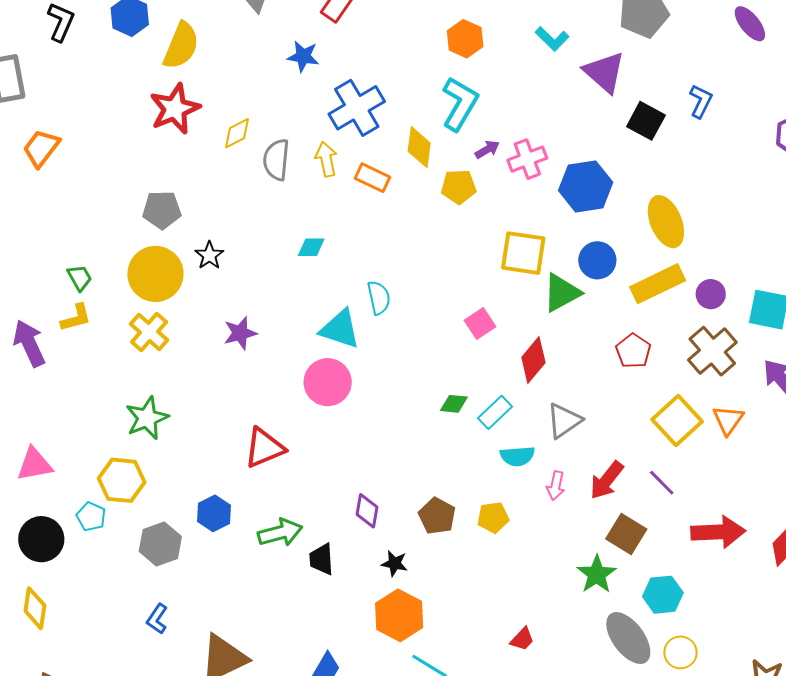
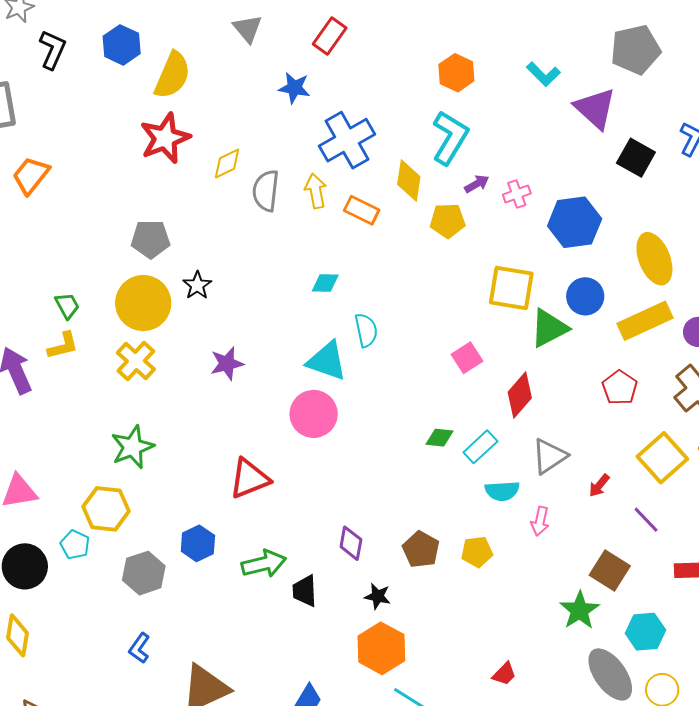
pink cross: (527, 159) -> (517, 194), size x0.7
cyan diamond: (311, 247) -> (325, 283), moved
red arrow: (607, 480) -> (599, 485), moved, size x0.6

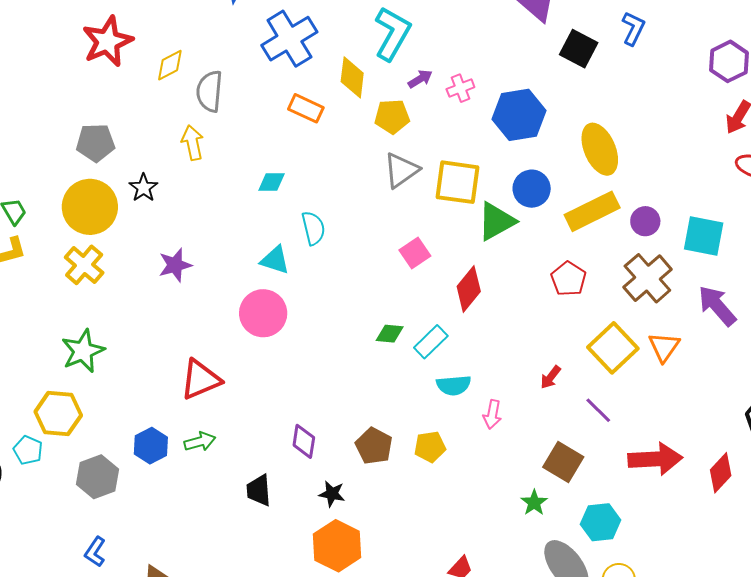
yellow arrow: (316, 191) -> (193, 143), moved
cyan triangle: (327, 361) -> (275, 260), size x0.7
gray triangle: (549, 456) -> (401, 170), moved
green arrow: (264, 564) -> (200, 442), moved, size x0.7
green star: (580, 610) -> (534, 503), size x0.7

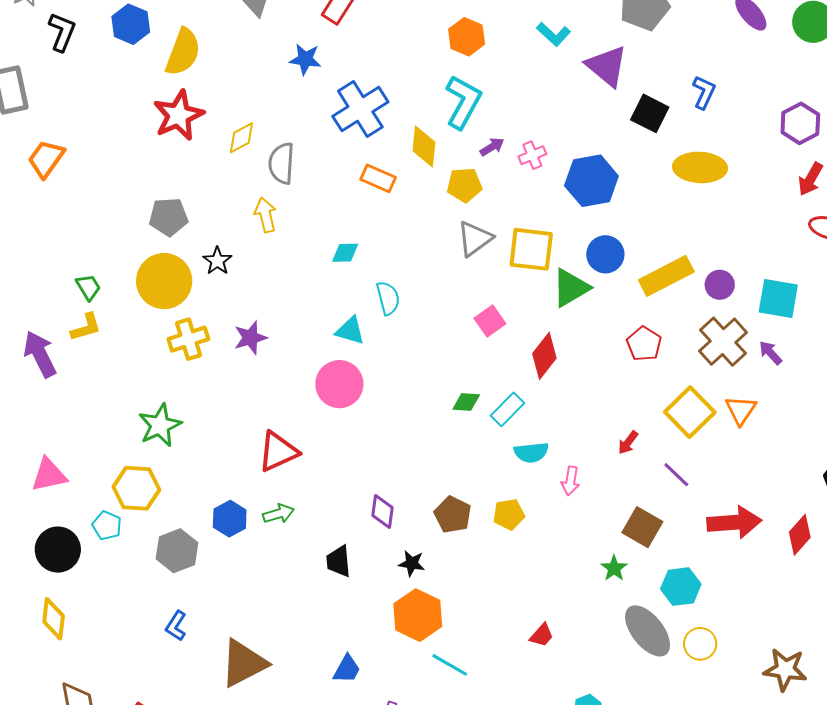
yellow ellipse: (600, 149) -> (700, 167), moved, turned -63
yellow cross: (84, 265) -> (188, 339), moved, turned 33
purple arrow: (717, 306) -> (770, 353), moved, size x0.6

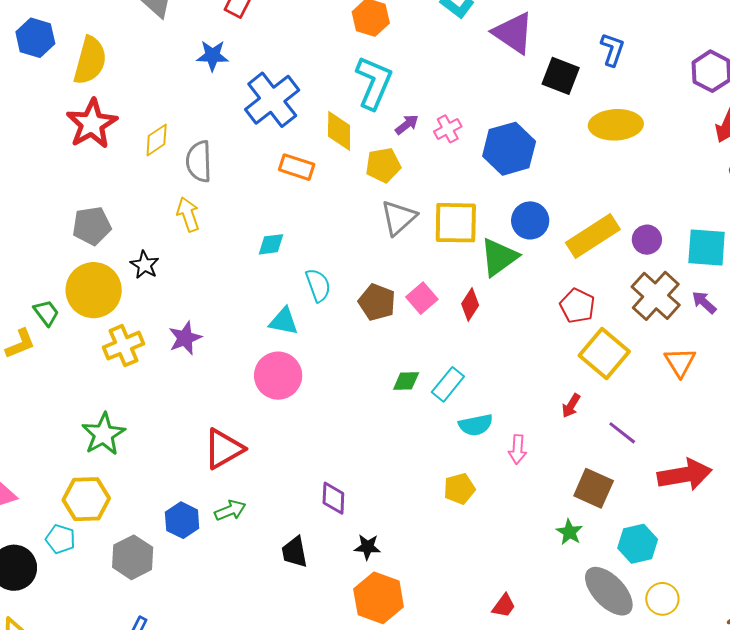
green trapezoid: (88, 287) -> (46, 313), moved
red diamond: (544, 356) -> (470, 305), moved, size x0.7
yellow square: (690, 412) -> (604, 354), moved
brown pentagon: (453, 515) -> (377, 302), moved

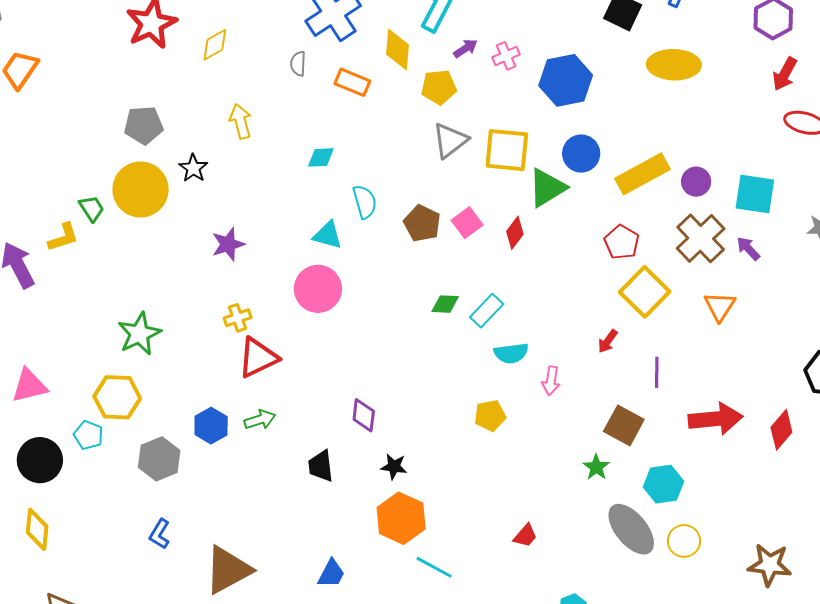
gray semicircle: (199, 161) -> (298, 64), moved, size x0.6
yellow cross: (123, 346) -> (238, 318), moved, size x0.7
purple line: (622, 433) -> (657, 372), turned 48

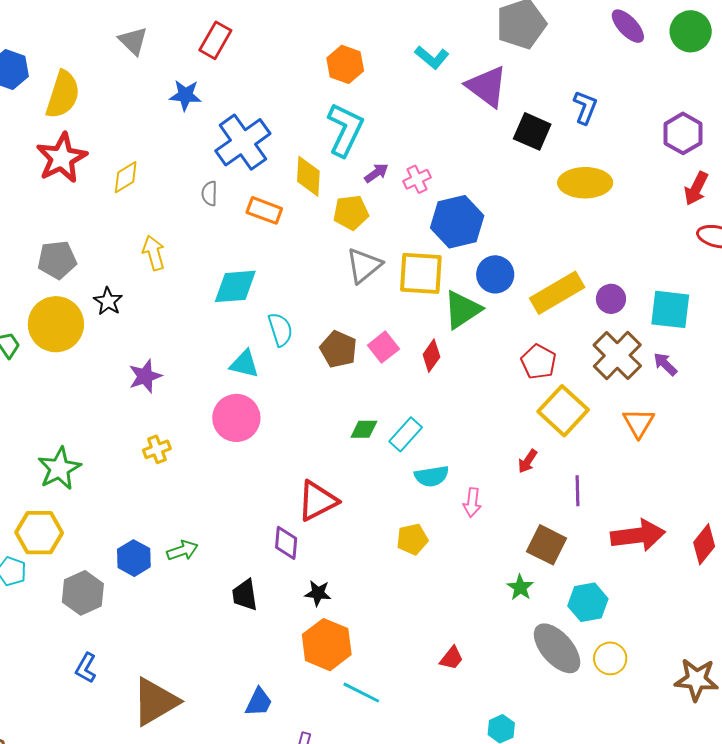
blue hexagon: (566, 80) -> (457, 222), moved
cyan diamond: (321, 157) -> (235, 286), size x1.6
red triangle: (258, 358) -> (317, 501), moved

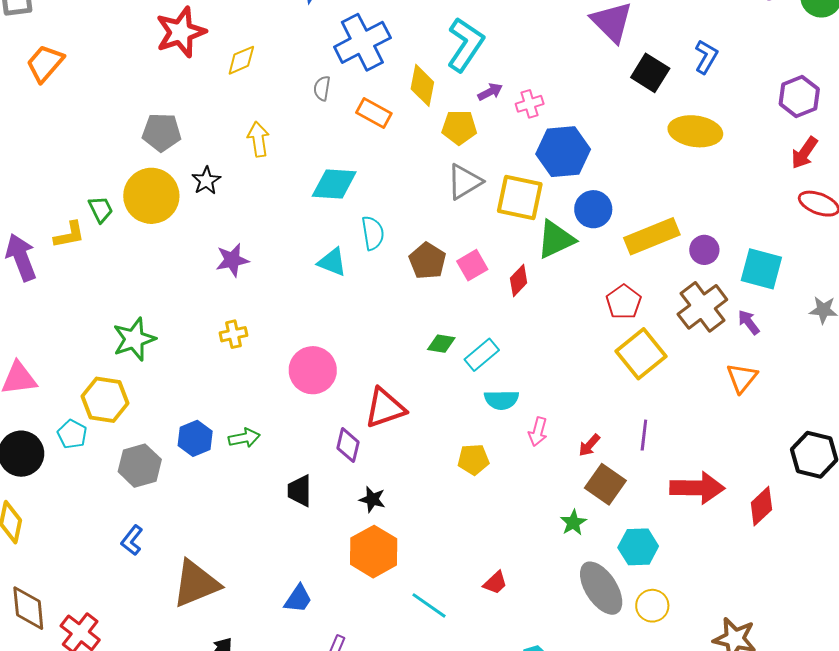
pink circle: (236, 418) -> (313, 370), moved
orange triangle: (639, 423) -> (742, 378), moved
red arrow: (528, 461) -> (589, 445), moved
cyan line: (361, 693) -> (429, 605), moved

